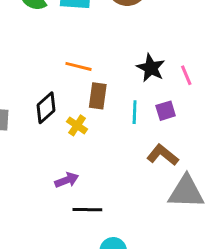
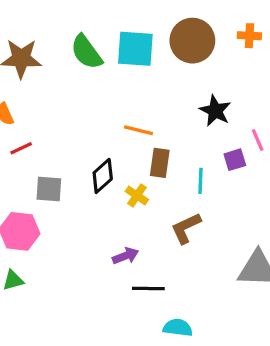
black star: (151, 68) -> (215, 111), moved
purple square: (166, 111) -> (235, 160), moved
brown L-shape: (163, 155) -> (186, 228), moved, turned -64

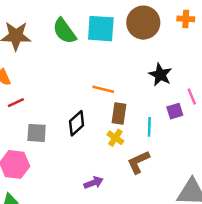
yellow cross: (137, 196) -> (115, 138), moved

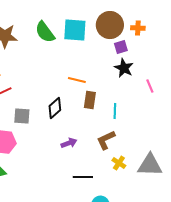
orange cross: (186, 19) -> (138, 28), moved
purple square: (175, 111) -> (121, 47), moved
yellow cross: (115, 138) -> (119, 163), moved
purple arrow: (94, 183) -> (69, 143), moved

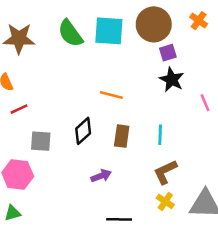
orange cross: (138, 28) -> (199, 21), moved, turned 32
brown rectangle: (90, 100) -> (122, 136), moved
brown L-shape: (106, 140) -> (165, 172), moved

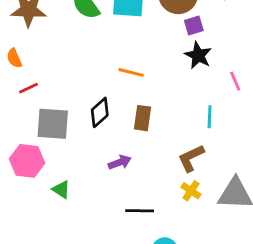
cyan line: (160, 135) -> (210, 117), moved
gray square: (41, 141) -> (53, 124), size x1.4
green triangle: (13, 213) -> (61, 189), moved, turned 48

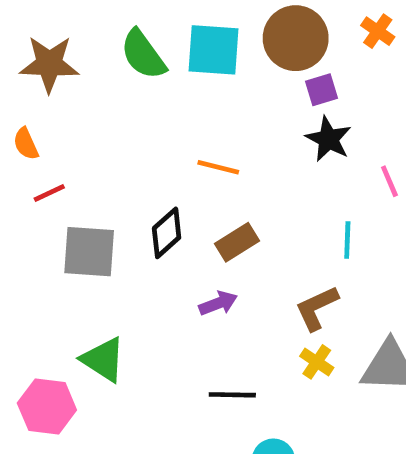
brown rectangle: (143, 118) -> (237, 242), turned 50
pink hexagon: (27, 161) -> (47, 407), moved
purple arrow: (120, 162) -> (218, 303), moved
green triangle: (61, 189) -> (103, 360), size x1.5

